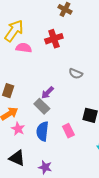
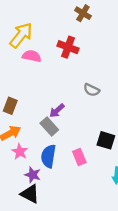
red cross: (54, 39) -> (68, 47), turned 36
black triangle: (17, 158) -> (30, 194), moved
purple star: (45, 167) -> (33, 175), moved

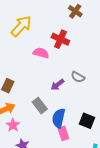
pink semicircle: (32, 56) -> (41, 53), moved
purple arrow: (57, 111) -> (57, 85), moved
blue semicircle: (48, 156) -> (59, 118), moved

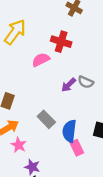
pink semicircle: (41, 53) -> (41, 60), turned -35
purple arrow: (57, 85) -> (69, 85), moved

